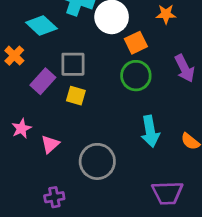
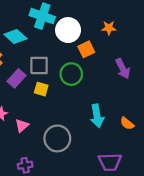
green circle: (136, 76) -> (71, 74), moved

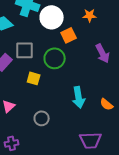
yellow square: (41, 89) -> (34, 78), moved
gray circle: (57, 138) -> (42, 118), size x0.6

